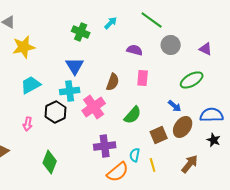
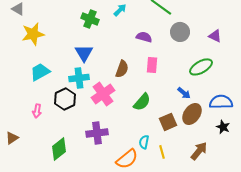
purple cross: (105, 146) -> (97, 133), moved
green diamond: (50, 162) -> (59, 149), turned 30

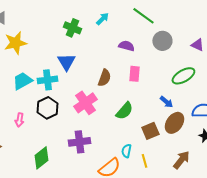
cyan cross: (79, 78) -> (47, 80), moved

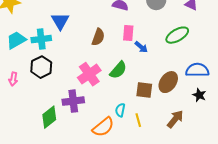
blue arrow: (166, 102) -> (141, 47), moved
pink cross: (85, 103) -> (89, 74), moved
brown square: (150, 131) -> (144, 90), turned 30
green diamond: (41, 158) -> (49, 117), moved

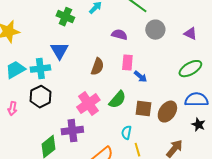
green ellipse: (177, 35) -> (190, 69), moved
brown square: (144, 90) -> (143, 109), moved
cyan semicircle: (120, 110) -> (126, 133), moved

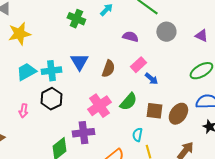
blue triangle: (59, 51) -> (79, 62), moved
pink rectangle: (127, 63) -> (138, 65), turned 42

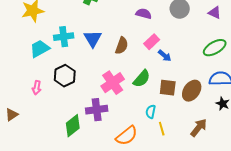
cyan cross: (51, 71) -> (64, 37), moved

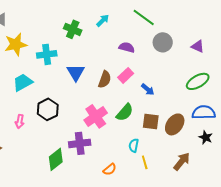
cyan cross: (64, 37) -> (47, 54), moved
pink rectangle: (152, 42) -> (126, 75), moved
orange semicircle: (127, 136) -> (110, 169), size x0.6

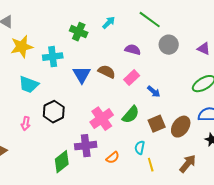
brown semicircle: (105, 79) -> (107, 72), moved, turned -84
cyan trapezoid: (23, 82) -> (29, 85), turned -130
brown square: (151, 121) -> (157, 124), turned -30
orange semicircle: (110, 169) -> (113, 158), moved

